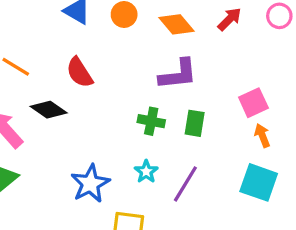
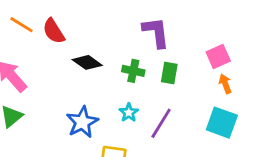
red semicircle: (80, 73) -> (54, 31), moved
purple L-shape: (178, 74) -> (156, 32), turned -92
black diamond: (49, 110) -> (87, 62), moved

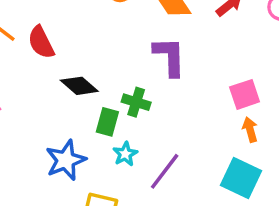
green rectangle: (169, 73) -> (107, 122), moved

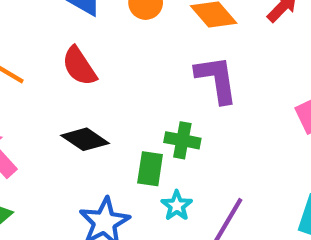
red semicircle: (41, 42) -> (79, 66), moved
black diamond: (79, 86) -> (85, 139), moved

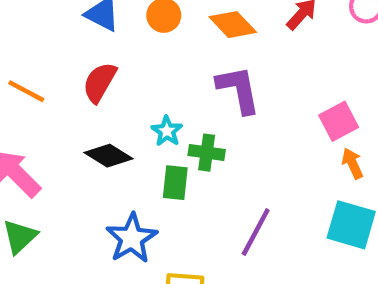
red semicircle: (79, 66) -> (100, 82), turned 66
cyan star: (177, 206) -> (167, 131), moved

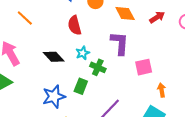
red semicircle: (100, 82) -> (75, 25), moved, turned -60
pink square: (339, 121) -> (144, 67), moved
green rectangle: (175, 183) -> (81, 86), moved

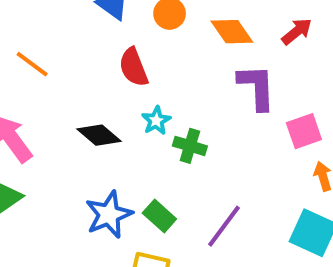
purple L-shape: (120, 43) -> (257, 87), moved
pink square: (144, 67) -> (304, 131), moved
green rectangle: (81, 86) -> (159, 216), moved, turned -63

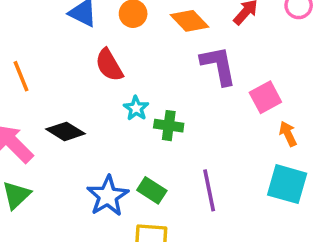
orange line: (32, 64) -> (21, 76), turned 40
black diamond: (99, 135) -> (66, 131), moved
purple line: (224, 226) -> (209, 190), turned -39

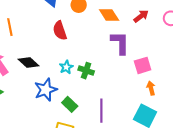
cyan star: (136, 108) -> (66, 67), moved
blue star: (108, 196) -> (46, 90), moved

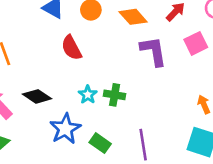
pink square: (143, 65) -> (196, 43), moved

